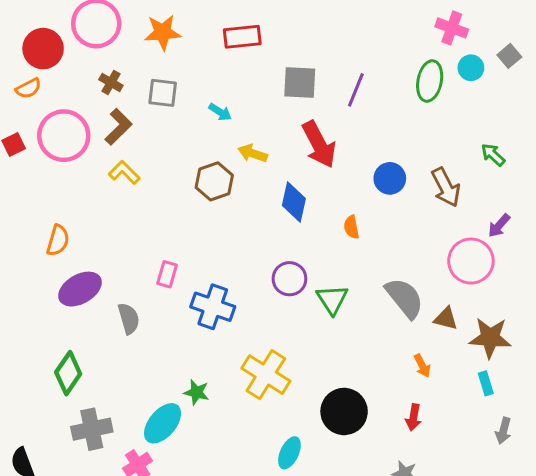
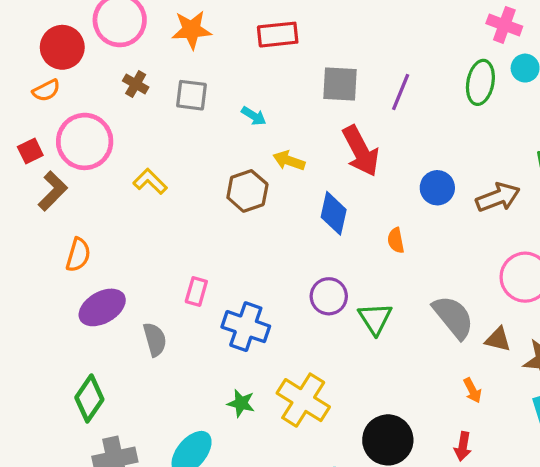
brown L-shape: (118, 127) -> (53, 191), moved
brown arrow: (446, 187) -> (498, 197), turned -84
green star: (197, 392) -> (241, 403), moved

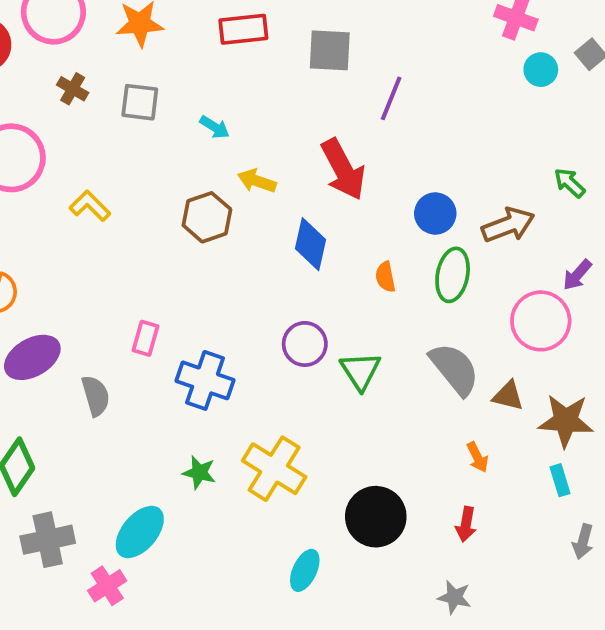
green ellipse: (480, 82) -> (453, 275), moved
gray square: (340, 84) -> (330, 50), moved

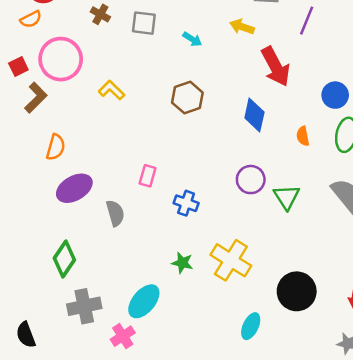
yellow arrow: (257, 181) -> (242, 27), moved
blue cross: (205, 380) -> (186, 203), size x0.7

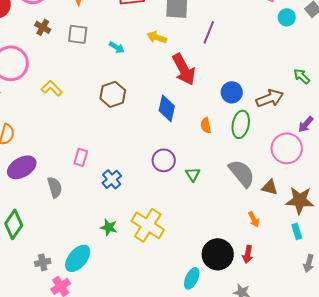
green triangle: (287, 197) -> (193, 174), size x0.7
blue cross: (186, 203) -> (112, 179), turned 30
black circle: (297, 291) -> (218, 254), moved
gray cross: (84, 306) -> (43, 262), moved, size x0.6
cyan ellipse: (251, 326) -> (192, 278), moved

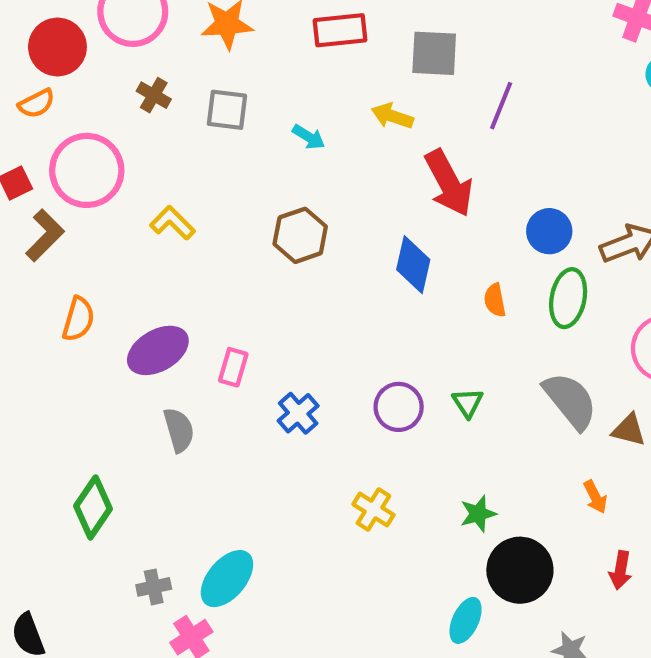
purple circle: (164, 160) -> (399, 407), moved
purple ellipse: (22, 167) -> (158, 350), moved
yellow cross: (148, 225) -> (373, 510), size x0.6
green star: (109, 227) -> (478, 514), moved, turned -30
red arrow: (248, 254) -> (620, 570), moved

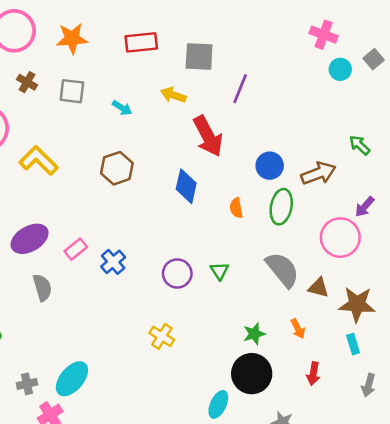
yellow L-shape: (173, 223) -> (39, 160), size x1.4
pink rectangle: (233, 367) -> (76, 249), turned 35
blue cross: (298, 413) -> (113, 262), moved
green star: (478, 514) -> (254, 334), moved

